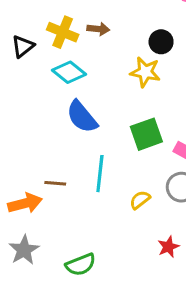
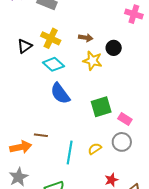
brown arrow: (98, 29) -> (86, 38), moved
yellow star: (145, 72) -> (92, 61), moved
cyan line: (100, 174) -> (70, 153), moved

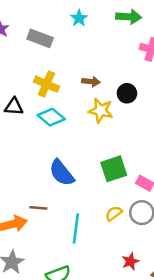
black triangle: (25, 46) -> (14, 107), moved, turned 42
blue semicircle: (60, 93) -> (62, 173), moved
yellow semicircle: (95, 149) -> (114, 213), moved

